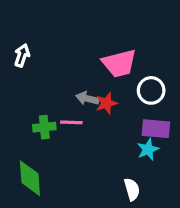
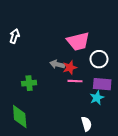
pink line: (71, 122) -> (75, 81), moved

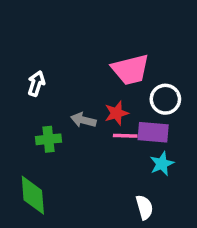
white arrow: (14, 36) -> (36, 83), moved
gray arrow: (57, 64) -> (83, 120), moved
purple rectangle: (102, 84) -> (153, 132), moved

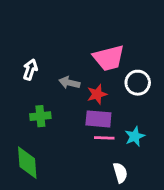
gray arrow: (83, 120) -> (69, 83), moved
purple rectangle: (153, 132) -> (98, 119), moved
pink line: (125, 136) -> (104, 138), moved

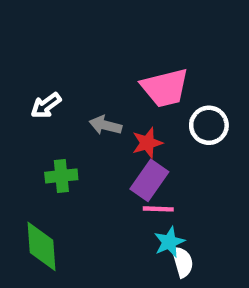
white arrow: (30, 70) -> (46, 105), turned -144
purple rectangle: (98, 119) -> (149, 180), turned -60
cyan star: (135, 136) -> (169, 242), moved

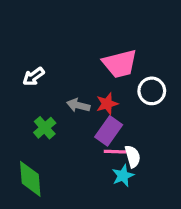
gray arrow: (105, 125) -> (78, 105), moved
green cross: (61, 176) -> (45, 128), turned -35
white semicircle: (182, 262) -> (133, 156), moved

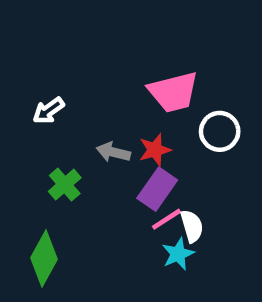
pink line: (115, 152) -> (166, 219), turned -35
green diamond: (30, 179) -> (44, 258), turned 33

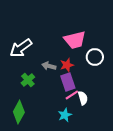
white arrow: (49, 111) -> (21, 48), size x1.6
purple rectangle: (157, 189) -> (68, 82), turned -54
cyan star: (178, 254) -> (65, 115), moved

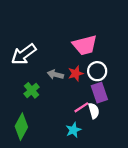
white circle: (95, 57) -> (97, 71), moved
purple rectangle: (68, 82) -> (99, 93), moved

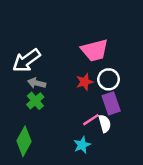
gray arrow: (55, 75) -> (37, 83), moved

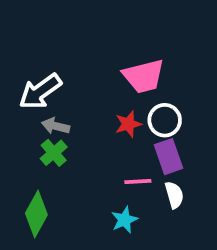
pink line: (91, 120) -> (138, 181), turned 30
white semicircle: (105, 124) -> (174, 195), moved

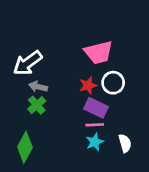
purple rectangle: (168, 157) -> (96, 108), moved, turned -45
white semicircle: (174, 195) -> (125, 143), moved
cyan star: (124, 220) -> (95, 142), moved

